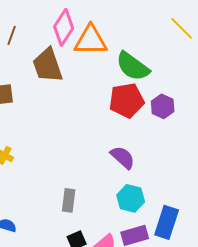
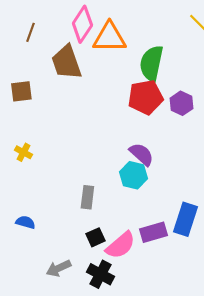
green semicircle: (133, 66) -> (151, 63), turned 66
cyan hexagon: (131, 198) -> (133, 175), moved

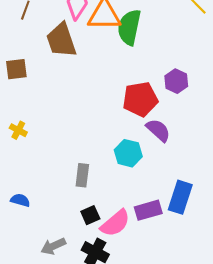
green semicircle: (151, 63) -> (129, 27), moved
red pentagon: (145, 97) -> (140, 99), moved
purple semicircle: (141, 154) -> (158, 130), moved

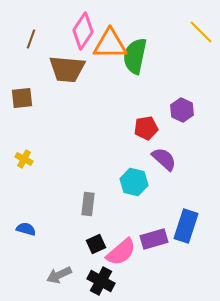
brown trapezoid: (61, 40) -> (67, 69), turned -66
red pentagon: (140, 99) -> (146, 128), size x0.7

